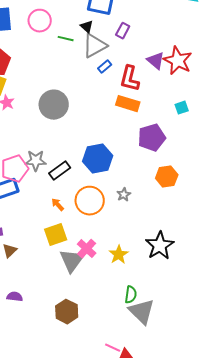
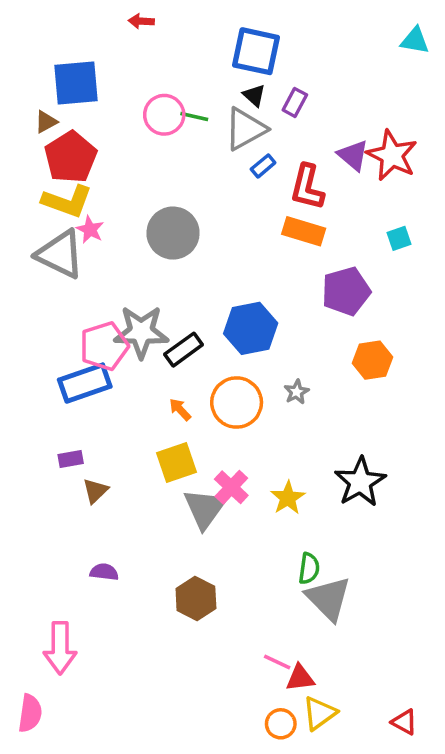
pink circle: (40, 21) -> (164, 115), moved
black triangle: (87, 27) -> (254, 95), moved
gray star: (36, 161) -> (141, 332), size x1.4

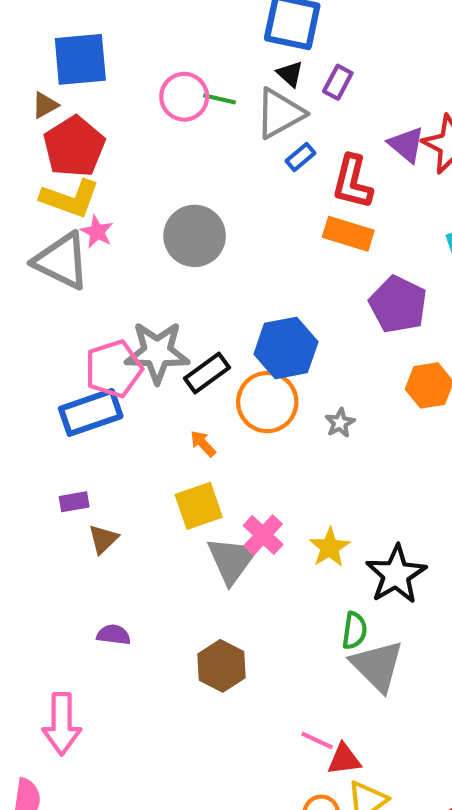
purple pentagon: (346, 291) -> (398, 304), turned -30
orange circle: (237, 403) -> (267, 402), moved
black star: (360, 482) -> (396, 574), moved

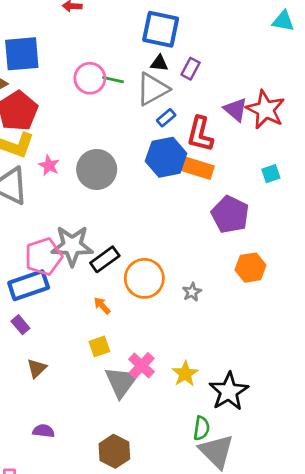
black triangle: (290, 74) -> (159, 63), turned -36
pink star: (97, 232) -> (49, 165), moved
blue hexagon: (286, 348) -> (166, 157), moved
purple rectangle: (74, 502) -> (20, 325), moved, turned 60
yellow square: (199, 506) -> (99, 346), size x0.7

